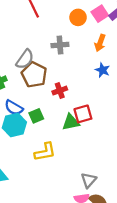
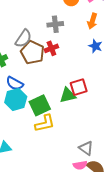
red cross: (60, 91) -> (51, 48), moved
green square: (36, 116) -> (40, 105), moved, size x1.5
gray triangle: (89, 180) -> (86, 148), turned -35

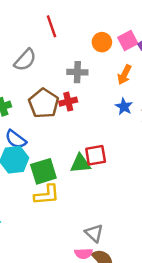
gray semicircle: (23, 38) -> (25, 60), moved

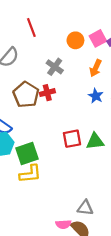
gray cross: (77, 72) -> (55, 67), turned 35
green triangle: (80, 163) -> (95, 141), moved
gray triangle: (94, 233) -> (85, 208), moved, turned -35

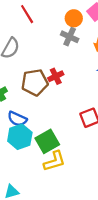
gray cross: (55, 67) -> (70, 37), moved
brown pentagon: (26, 95) -> (35, 82), turned -30

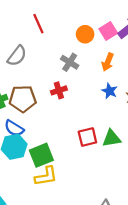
gray cross: (70, 37) -> (70, 62), moved
brown pentagon: (35, 82) -> (23, 99), moved

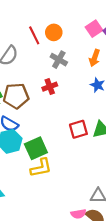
red line: (38, 24) -> (34, 35), moved
orange circle: (85, 34) -> (54, 32), moved

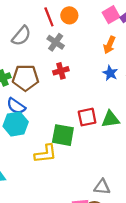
gray cross: (59, 60) -> (56, 42), moved
green square: (36, 148) -> (63, 135), moved, turned 30

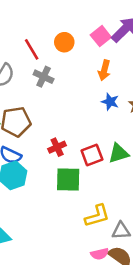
orange circle: (69, 15) -> (64, 42), moved
red cross: (61, 71) -> (57, 147), moved
yellow L-shape: (45, 154) -> (97, 216), moved

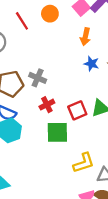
gray cross: (44, 77) -> (38, 78), moved

